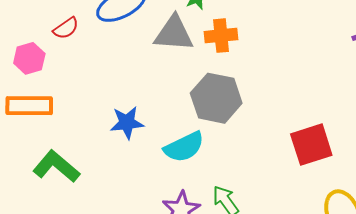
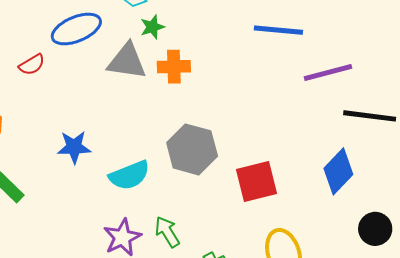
red semicircle: (66, 28) -> (32, 65), moved
gray hexagon: (216, 98) -> (192, 149), moved

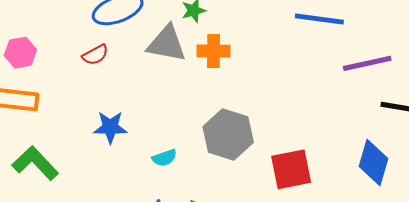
red semicircle: (32, 65) -> (95, 55), moved
blue diamond: (338, 171) -> (373, 163), turned -30
cyan semicircle: (129, 175) -> (164, 158), size x0.6

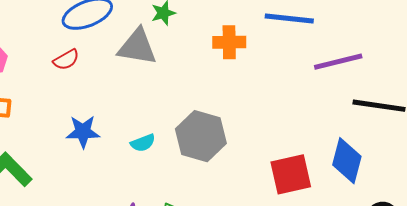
orange cross: (213, 51) -> (229, 42), moved
cyan semicircle: (164, 158) -> (143, 143), moved
red square: (291, 169) -> (291, 174), moved

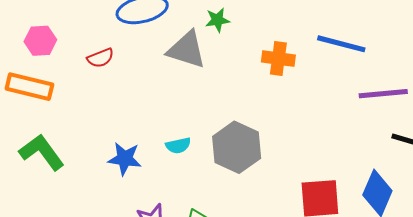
red semicircle: (66, 60) -> (100, 58), moved
blue star: (83, 132) -> (125, 159), moved

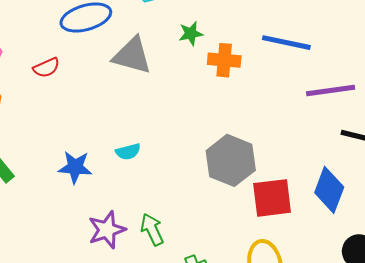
green star: (217, 20) -> (191, 34), moved
gray hexagon: (237, 147) -> (231, 160), moved

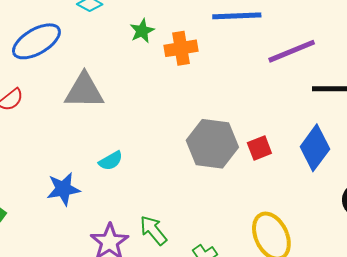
gray triangle: (132, 56) -> (84, 91), moved
blue diamond: (329, 190) -> (315, 148), turned 30
red square: (272, 198) -> (259, 148), moved, size x0.6

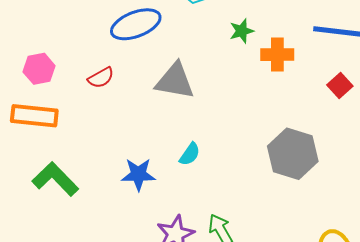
red square: (259, 148) -> (340, 86), moved, turned -30
cyan semicircle: (111, 161) -> (190, 154), turned -35

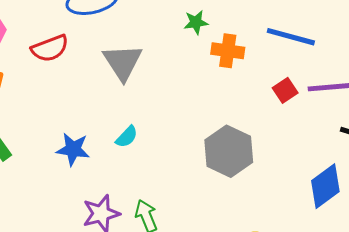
red semicircle: (101, 78) -> (50, 48), size x1.4
gray triangle: (175, 81) -> (123, 62), turned 39

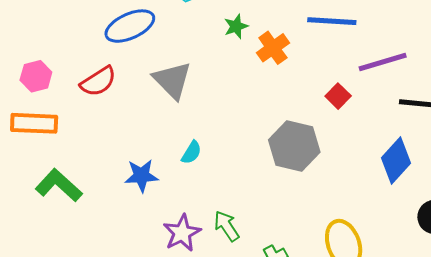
orange cross: (228, 51) -> (273, 48), turned -32
red square: (285, 90) -> (338, 96), moved

